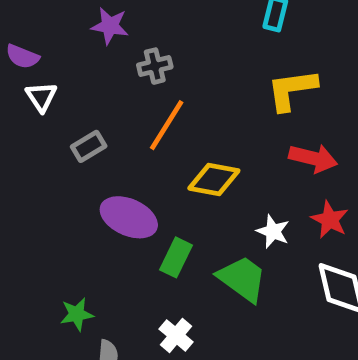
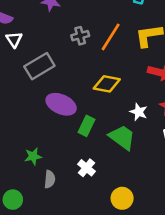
gray cross: (155, 66) -> (80, 36), moved
orange line: (167, 125) -> (111, 37), moved
gray rectangle: (89, 146) -> (39, 66), size x1.6

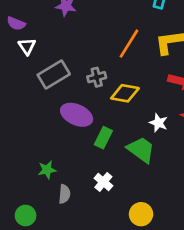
gray cross: (80, 36) -> (97, 77), moved

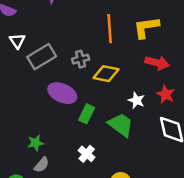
orange line: (129, 44) -> (110, 29), turned -36
white triangle: (27, 46) -> (17, 41), moved
gray semicircle: (64, 194) -> (42, 165), moved, turned 35

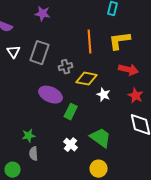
gray rectangle: (42, 57) -> (40, 53), moved, turned -40
white star: (136, 100) -> (104, 95), moved
green trapezoid: (121, 125) -> (101, 138), moved
gray semicircle: (42, 165) -> (34, 154), turned 136

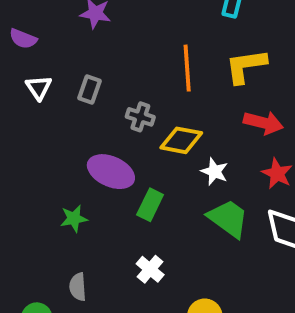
gray rectangle: (40, 53) -> (89, 90), size x0.6
gray cross: (66, 67) -> (140, 117), turned 32
green star: (29, 136) -> (74, 218), moved
green trapezoid: (101, 138) -> (228, 218), moved

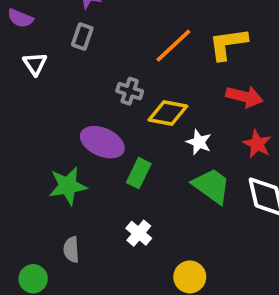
orange line: (187, 68) -> (173, 46), turned 51
gray rectangle: (89, 90) -> (82, 37), moved
green star: (74, 218) -> (68, 186), size x1.5

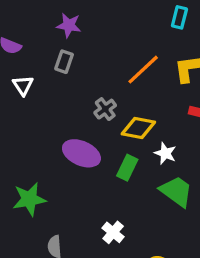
gray cross: (130, 91) -> (105, 109), turned 35
green rectangle: (139, 173) -> (127, 168), moved
green star: (68, 186) -> (29, 199), moved

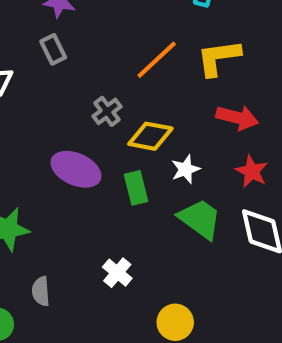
gray rectangle: (64, 62) -> (53, 49), turned -45
white star: (165, 153) -> (186, 169), turned 30
green rectangle: (127, 168) -> (136, 188), turned -40

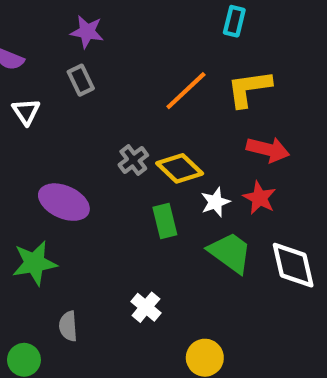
gray cross: (107, 111) -> (133, 160), moved
yellow diamond: (150, 136) -> (180, 168), turned 33
purple ellipse: (76, 169) -> (64, 202), moved
red star: (252, 171) -> (259, 198), moved

